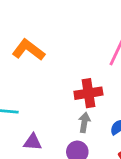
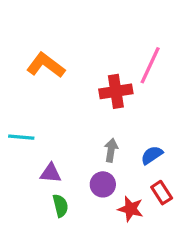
red cross: (88, 93) -> (116, 91), moved

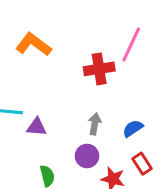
purple triangle: (51, 173) -> (37, 127), moved

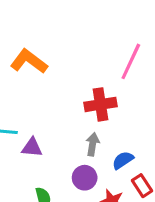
red cross: (99, 69) -> (101, 104), moved
blue semicircle: (133, 128) -> (123, 160), moved

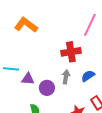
blue semicircle: (123, 160) -> (88, 76), moved
purple circle: (85, 178) -> (47, 88), moved

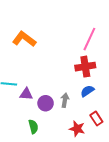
red cross: (71, 52) -> (85, 67), moved
gray arrow: (66, 77) -> (65, 100), moved

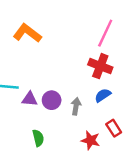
red cross: (85, 67) -> (100, 66), turned 30
purple circle: (46, 103) -> (52, 100), moved

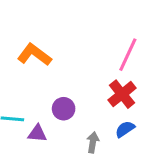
red cross: (100, 66) -> (122, 94), turned 30
purple circle: (52, 100) -> (64, 109), moved

